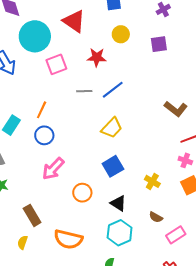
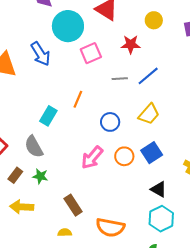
blue circle: (44, 135) -> (110, 122), moved
orange circle: (82, 193) -> (124, 156), moved
yellow semicircle: (23, 242) -> (65, 233), turned 72

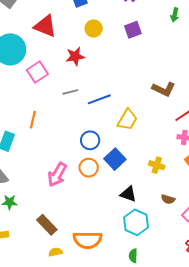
blue line: (148, 76) -> (99, 99), moved, turned 30
yellow trapezoid: (149, 114) -> (127, 120), moved
blue circle: (110, 122) -> (90, 140), moved
yellow semicircle: (65, 233) -> (55, 252), moved

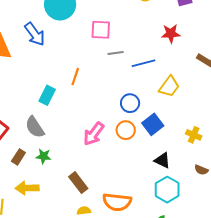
red star: (75, 56) -> (171, 34), moved
pink square: (37, 72) -> (101, 30), moved, turned 30

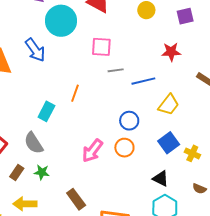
blue square: (153, 124) -> (169, 143), moved

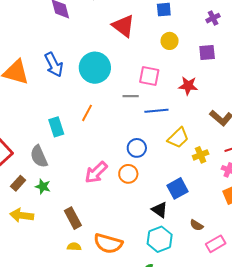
cyan circle: (61, 21) -> (95, 68), moved
pink square: (101, 47) -> (149, 76), moved
cyan rectangle: (46, 111) -> (56, 127), turned -54
blue square: (169, 143) -> (178, 188), moved
yellow cross: (192, 153) -> (201, 155), moved, turned 35

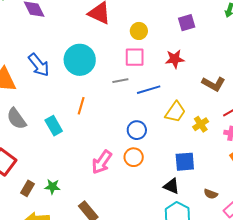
yellow circle: (170, 41) -> (139, 31), moved
gray semicircle: (39, 156) -> (16, 119), moved
blue square: (178, 188) -> (185, 162), turned 35

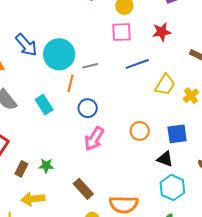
cyan circle: (80, 60) -> (59, 54), moved
gray line: (120, 81) -> (90, 66), moved
blue circle: (137, 130) -> (88, 108), moved
orange circle: (134, 157) -> (140, 131), moved

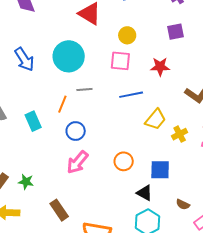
cyan circle: (59, 54) -> (69, 56), moved

